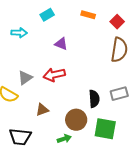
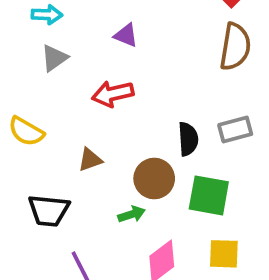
gray triangle: (25, 78) -> (54, 58), moved

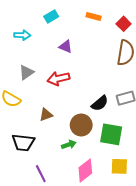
gray triangle: (54, 58) -> (26, 72), moved
black semicircle: (188, 139) -> (100, 103), turned 54

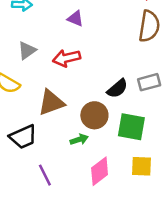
brown triangle: (46, 115) -> (51, 103), size x1.6
black trapezoid: (23, 143) -> (23, 137), turned -30

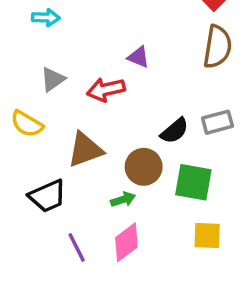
purple triangle: (75, 19) -> (138, 57), moved
pink diamond: (100, 171) -> (126, 242), moved

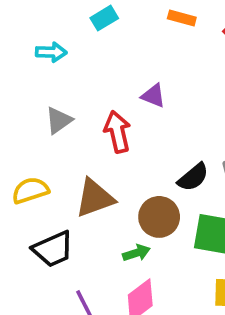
red arrow: (106, 90) -> (117, 132), turned 90
yellow semicircle: (27, 124) -> (30, 190), moved, turned 132

